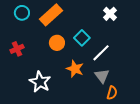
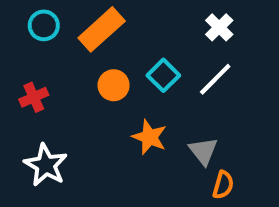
white line: (101, 53) -> (215, 79), moved
white star: (40, 82) -> (46, 165), moved

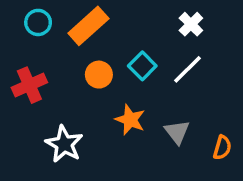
red cross: (34, 97) -> (29, 85), size x1.4
white star: (46, 165) -> (64, 144), moved
orange semicircle: (223, 185) -> (222, 148), moved

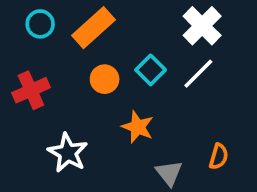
white cross: (191, 24) -> (202, 26), size x1.5
gray triangle: (177, 132) -> (169, 173), moved
orange semicircle: (222, 148) -> (219, 156), moved

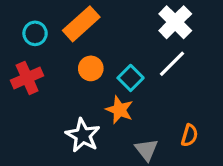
cyan circle: (40, 24) -> (35, 33), moved
cyan square: (151, 70) -> (131, 78), moved
white star: (68, 153) -> (83, 135), moved

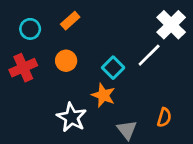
white cross: (175, 22) -> (171, 25), moved
orange rectangle: (81, 24) -> (70, 21), size x0.6
orange circle: (91, 68) -> (66, 61), moved

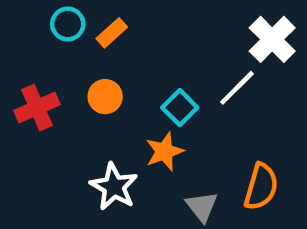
cyan circle: (30, 29) -> (68, 24), moved
orange star: (103, 95) -> (164, 152), turned 30
orange semicircle: (164, 117) -> (261, 187), size x1.5

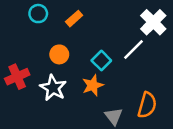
orange rectangle: (112, 33) -> (74, 19), moved
red cross: (37, 108) -> (17, 77), moved
white star: (114, 187) -> (53, 88), moved

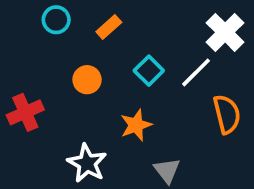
cyan square: (101, 61) -> (149, 71), moved
white star: (53, 88) -> (87, 163), moved
orange semicircle: (147, 105) -> (227, 114), moved, turned -30

